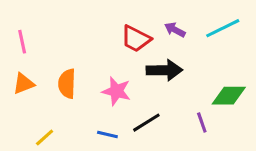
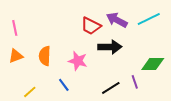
purple arrow: (175, 30) -> (117, 20), size x1.5
black line: (146, 123) -> (111, 88), moved
blue line: (107, 135) -> (64, 85), moved, turned 40

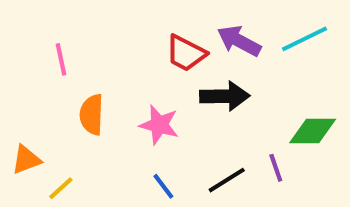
pink line: (15, 28) -> (61, 59), moved
orange triangle: (16, 56) -> (26, 160), moved
blue line: (64, 85) -> (163, 186), moved

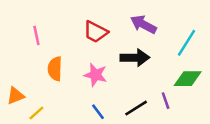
cyan line: (304, 39) -> (186, 43), moved, turned -32
red trapezoid: (186, 53) -> (95, 32), moved

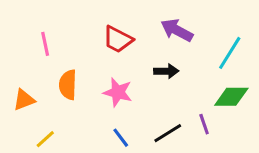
black arrow: (135, 58) -> (166, 71), size x0.7
orange triangle: (16, 96) -> (24, 100), moved

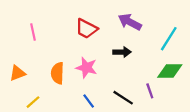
orange semicircle: (68, 85) -> (57, 73), moved
black line: (168, 133) -> (123, 98), turned 65

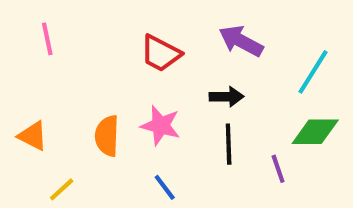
pink line: (33, 32) -> (47, 39), moved
orange triangle: (17, 73) -> (33, 136), turned 48
black line: (123, 98) -> (229, 144), moved, turned 55

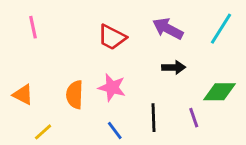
cyan line: (313, 72) -> (221, 29), moved
black arrow: (227, 97) -> (174, 67), moved
black line: (229, 144) -> (154, 118), moved

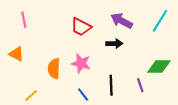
black arrow: (174, 67) -> (114, 44), moved
orange triangle: (23, 95) -> (16, 54), moved

